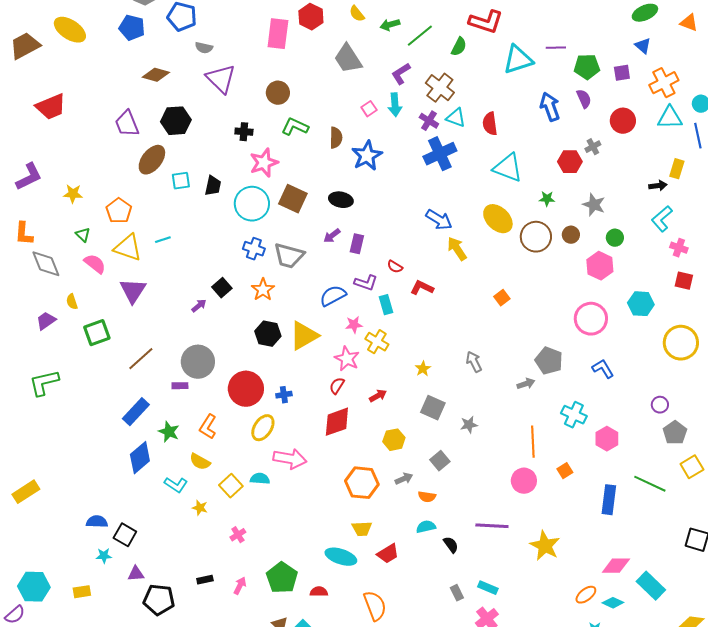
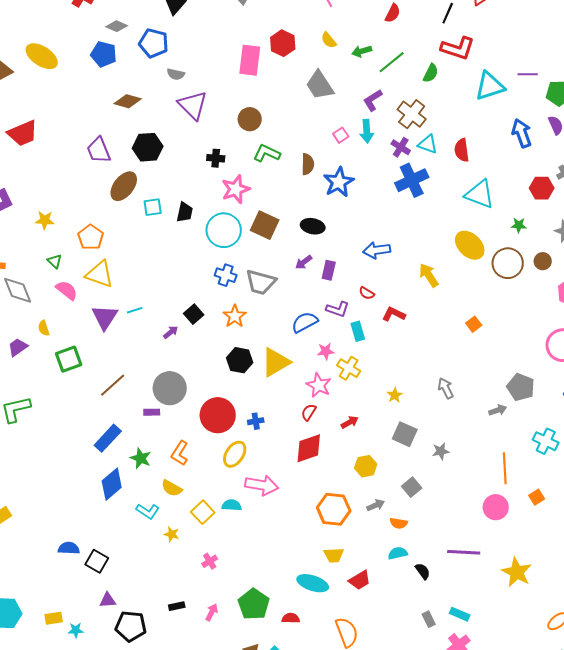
blue arrow: (439, 220) -> (377, 250), moved, turned 140
cyan line: (163, 240) -> (135, 310), moved
cyan star: (104, 556) -> (76, 630), moved

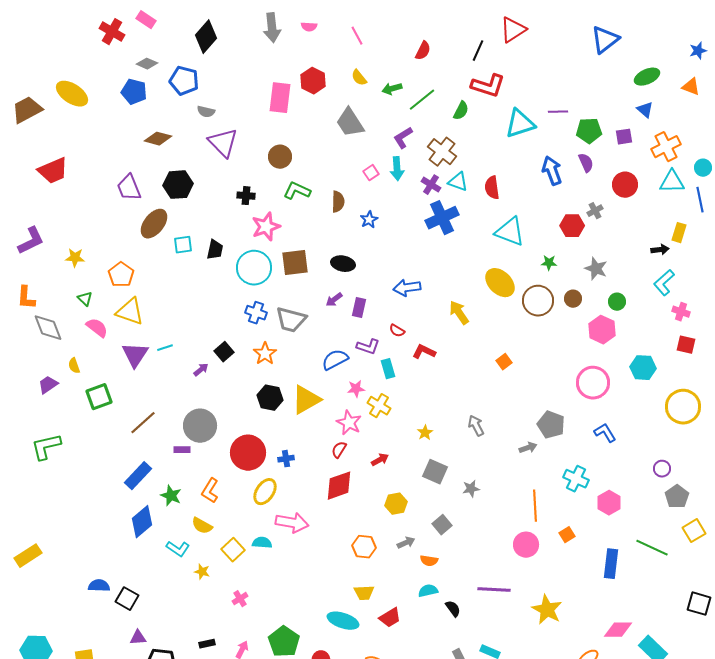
blue star: (339, 182) -> (369, 220), size x0.6
brown square: (265, 225) -> (295, 263), turned -32
orange hexagon: (334, 509) -> (364, 547), size x0.7

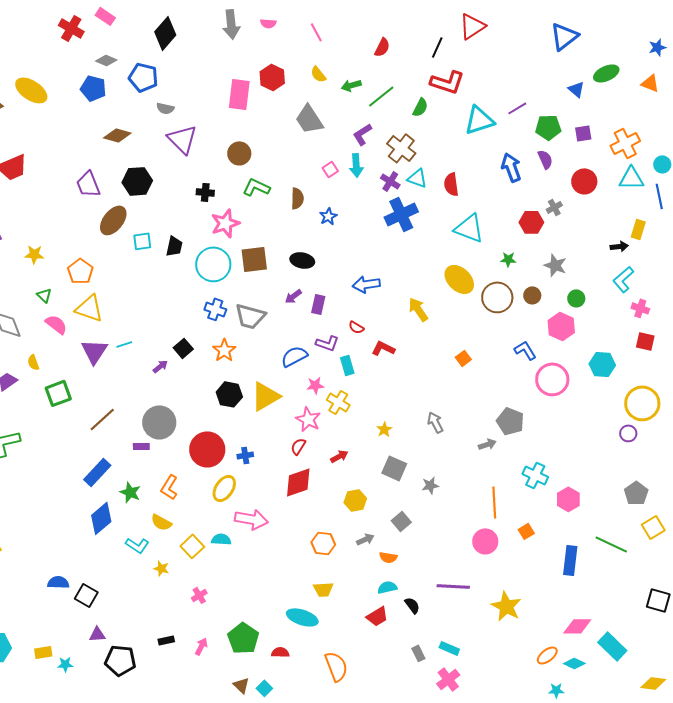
blue triangle: (645, 110) -> (576, 89), moved
purple line: (558, 112) -> (517, 108), turned -30
blue L-shape: (605, 433) -> (525, 350), moved
purple circle: (662, 469) -> (628, 433), moved
red trapezoid: (390, 618) -> (377, 616), moved

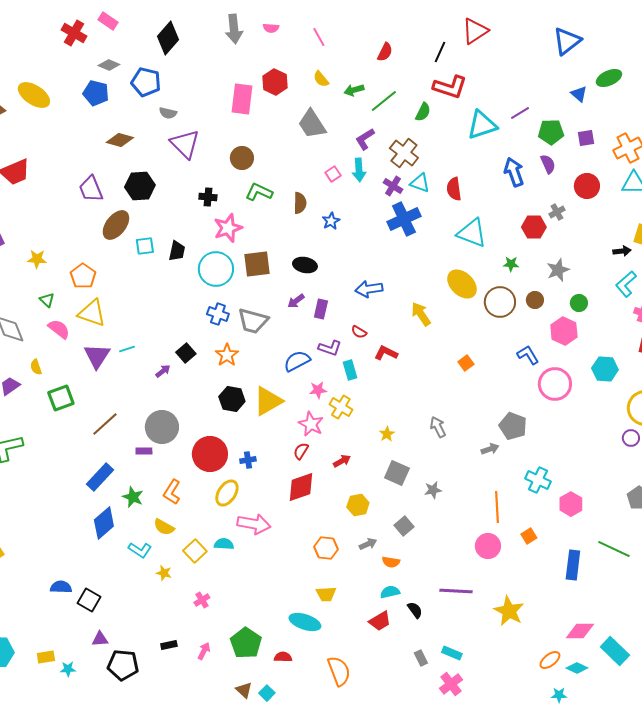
gray star: (555, 265) -> (558, 270), turned 30

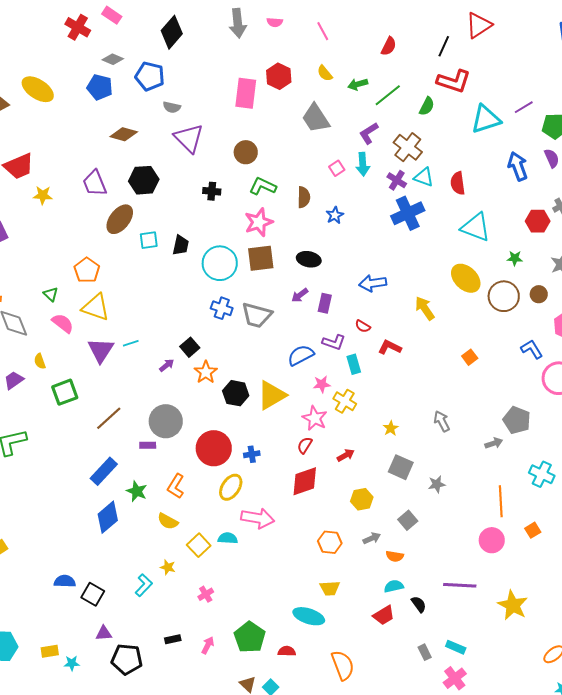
pink star: (228, 228) -> (259, 222), moved
yellow star: (37, 259) -> (43, 195), moved
orange star: (227, 355) -> (206, 372), moved
cyan L-shape: (140, 550) -> (144, 585), moved, turned -80

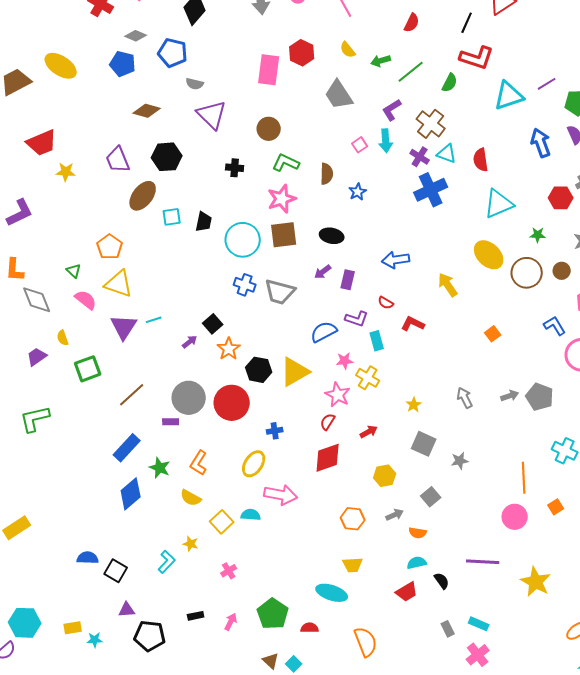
cyan triangle: (476, 227) -> (499, 204), turned -44
gray arrow: (494, 443) -> (510, 396), moved
red circle: (214, 448) -> (232, 403), moved

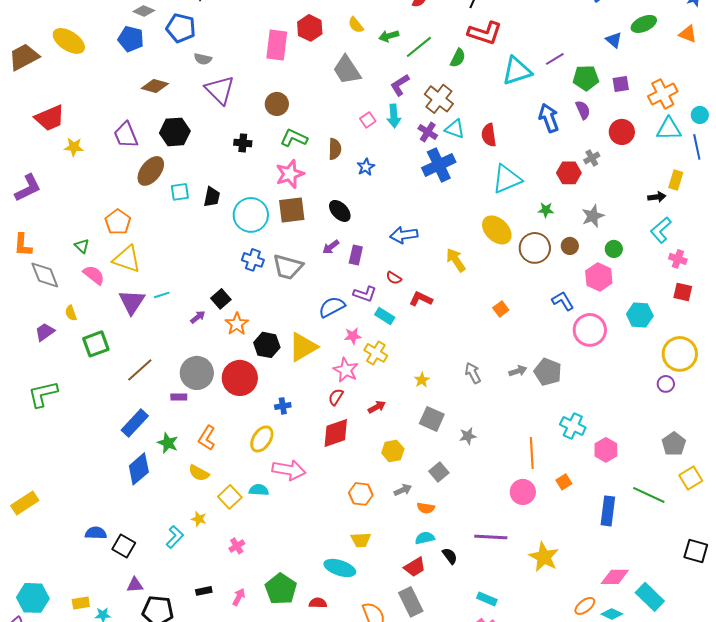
black ellipse: (332, 236) -> (340, 211), turned 35
cyan rectangle: (377, 341) -> (385, 316), turned -42
gray rectangle: (448, 629) -> (411, 602), moved, size x1.8

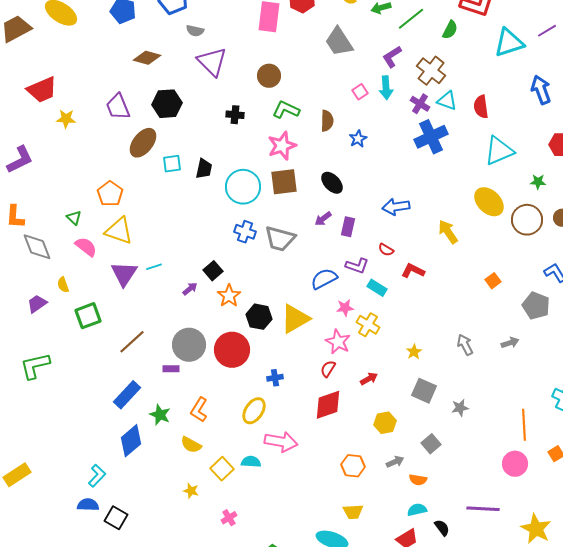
gray pentagon: (548, 372) -> (536, 306), moved
cyan L-shape: (175, 537) -> (97, 476), moved

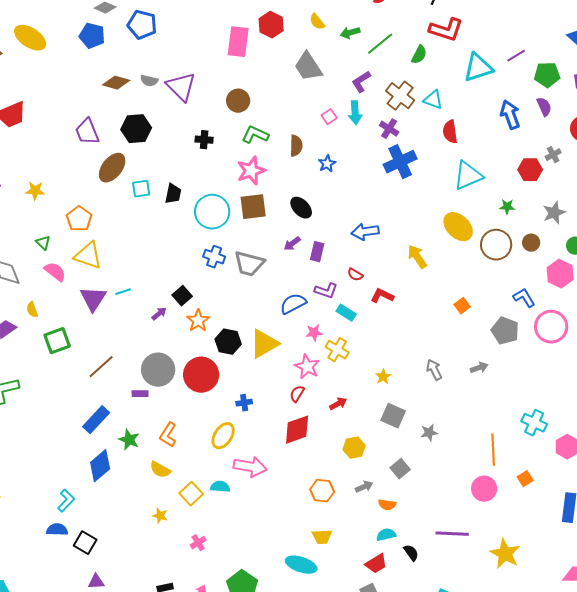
gray semicircle: (195, 31) -> (149, 81), moved
cyan triangle: (447, 101) -> (433, 100), moved
yellow star: (66, 119) -> (35, 191), moved

